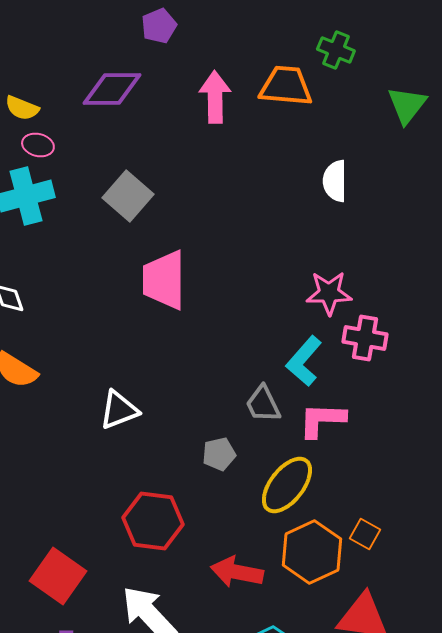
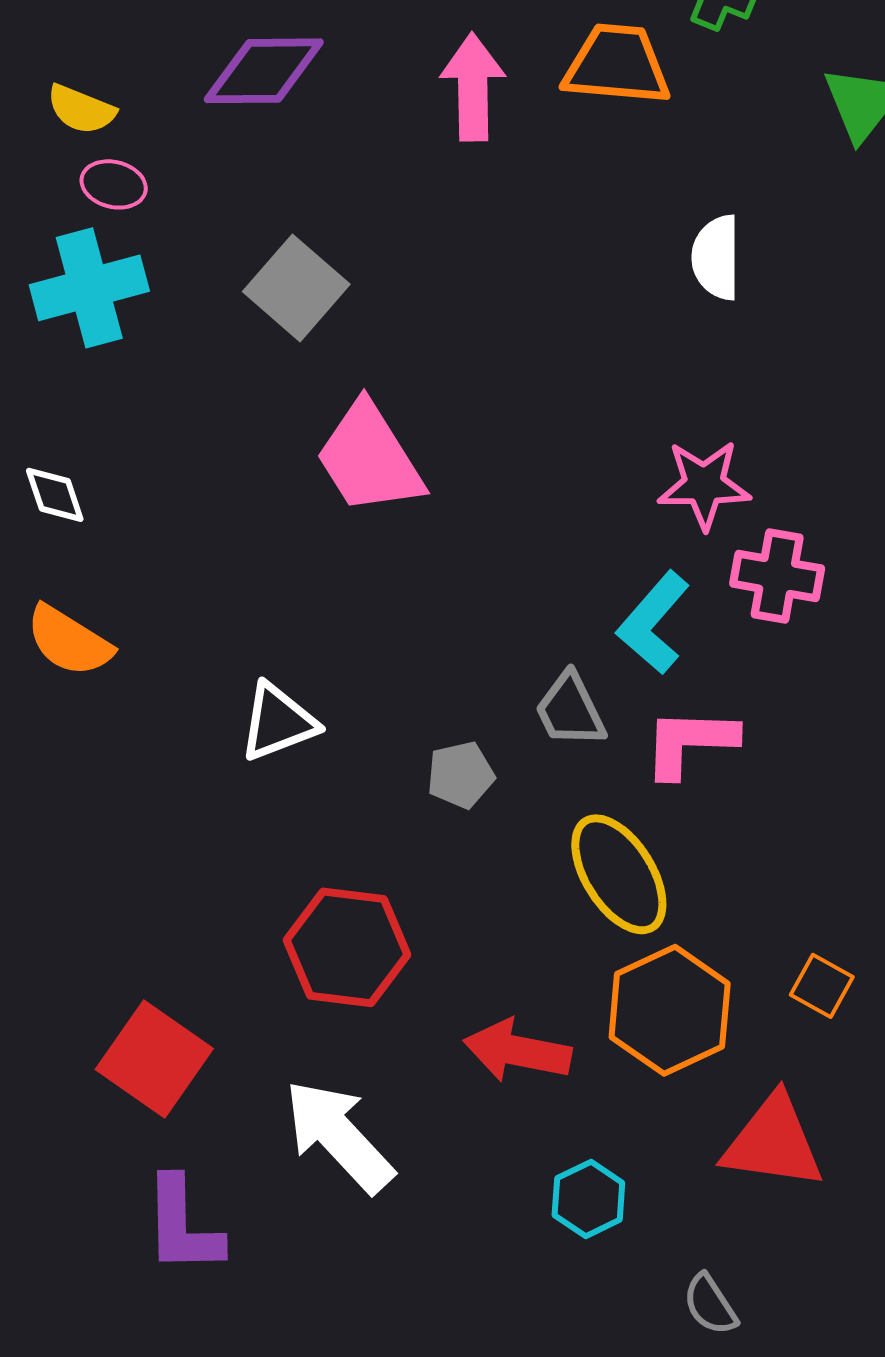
pink trapezoid: (164, 280) -> (369, 458), turned -32
gray pentagon: (219, 454) -> (461, 775), moved
yellow ellipse: (287, 485) -> (619, 874), turned -70
orange square: (365, 534) -> (822, 986), moved

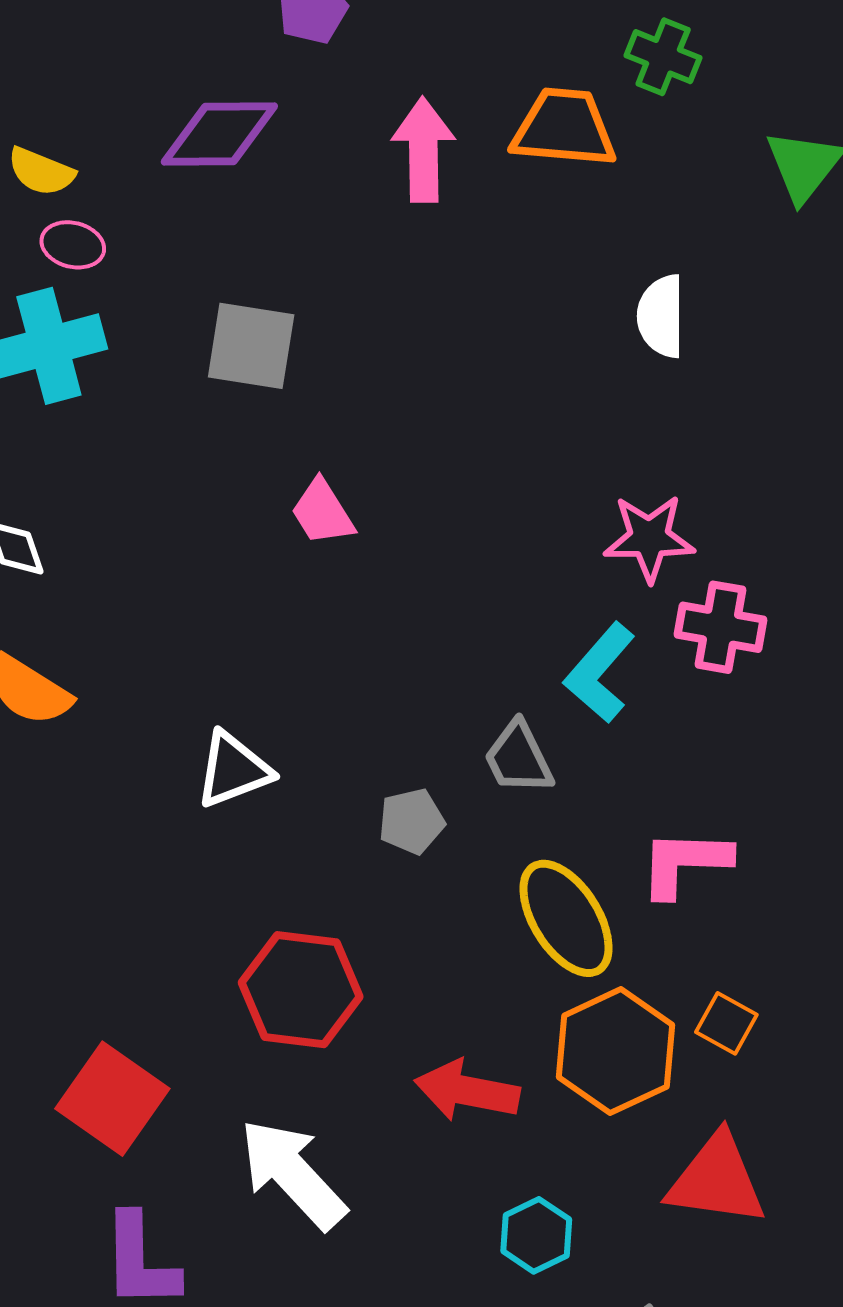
gray square: (296, 288) -> (251, 346), turned -32
pink trapezoid: (369, 458) -> (322, 512), size x0.6
pink L-shape: (690, 742) -> (685, 863), moved
orange square: (822, 986) -> (726, 1023), moved

